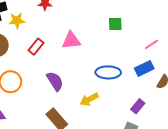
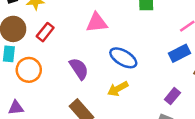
red rectangle: (36, 47) -> (45, 32), moved
blue ellipse: (108, 72) -> (123, 58), moved, turned 30

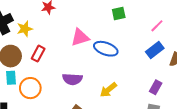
blue ellipse: (123, 58) -> (106, 49), moved
purple semicircle: (79, 69) -> (72, 79), turned 138

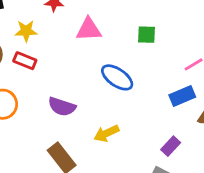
yellow star: (25, 29) -> (26, 31), moved
pink triangle: (80, 37) -> (89, 29), moved
red rectangle: (38, 54) -> (25, 61), turned 70

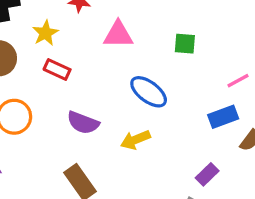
yellow star: (26, 31) -> (45, 33), turned -30
red rectangle: (25, 61) -> (57, 69), moved
yellow arrow: (106, 133) -> (135, 140), moved

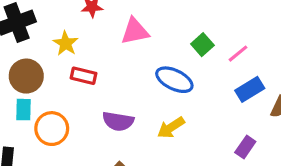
green square: (185, 44) -> (202, 45), moved, turned -35
pink line: (238, 81) -> (238, 54), moved

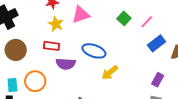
yellow star: (66, 43) -> (56, 24), moved
blue ellipse: (174, 80) -> (94, 51), moved
cyan rectangle: (24, 110) -> (12, 85), moved
purple semicircle: (118, 121) -> (66, 64), moved

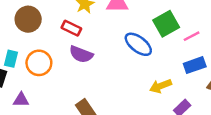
green square: (124, 18) -> (166, 24), size x1.5
blue ellipse: (94, 51) -> (138, 44), moved
yellow arrow: (110, 73) -> (161, 86), moved

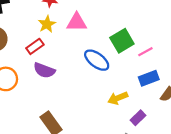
red rectangle: (71, 28) -> (35, 46), turned -60

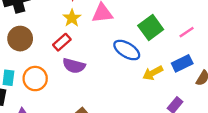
pink line: (145, 52) -> (187, 32), moved
yellow arrow: (118, 98) -> (153, 73), moved

